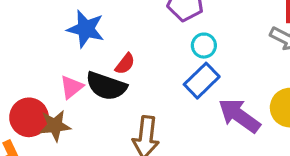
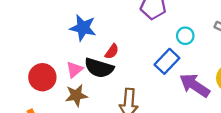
cyan circle: (204, 46) -> (185, 36), moved
red circle: (29, 117) -> (42, 77), moved
brown star: (55, 126) -> (76, 95), moved

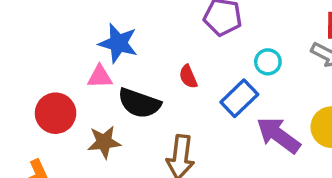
red semicircle: (112, 51) -> (188, 77), moved, turned 119
pink triangle: (74, 70) -> (100, 77), moved, turned 36

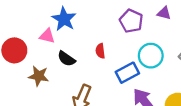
cyan circle: (268, 62) -> (151, 56), size x1.5
black semicircle: (139, 103) -> (66, 59), size x0.7

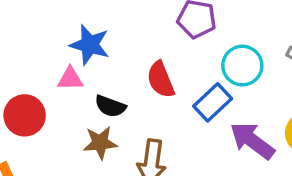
red semicircle: (100, 51) -> (161, 80), size x1.5
brown star: (39, 76) -> (100, 143), moved

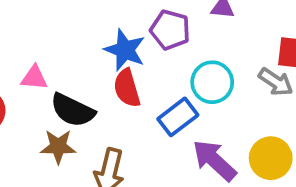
blue star: (90, 45) -> (125, 50), moved
black semicircle: (110, 106) -> (73, 110), size x1.4

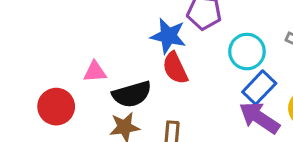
black semicircle: (73, 110) -> (132, 94), turned -33
blue rectangle: (178, 117) -> (259, 88), moved

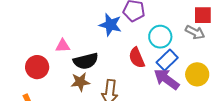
red semicircle: (175, 68) -> (137, 58), moved

